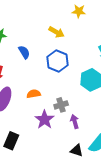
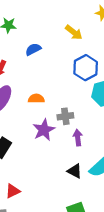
blue semicircle: (24, 52) -> (33, 49), turned -96
blue hexagon: (57, 61) -> (86, 68), moved

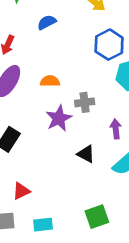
purple arrow: (78, 138) -> (116, 129), moved
black triangle: (75, 171) -> (86, 154), moved

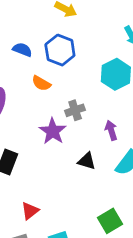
blue semicircle: (47, 22) -> (22, 50), moved, turned 60
blue hexagon: (109, 45) -> (60, 50), moved
orange semicircle: (50, 81) -> (41, 83), moved, turned -138

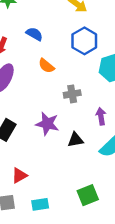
blue hexagon: (60, 50) -> (84, 41), moved
purple star: (53, 131) -> (47, 124), moved, turned -30
black triangle: (87, 161) -> (75, 140), turned -35

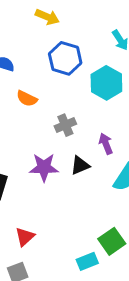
black triangle: (75, 140) -> (80, 165), moved
cyan rectangle: (40, 204) -> (87, 261), moved

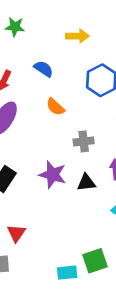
yellow arrow: (47, 17) -> (77, 36), moved, turned -40
red triangle: (25, 237) -> (16, 233), turned -30

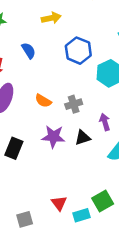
blue semicircle: (44, 69) -> (29, 51), turned 35
orange semicircle: (55, 107) -> (43, 101), moved
red triangle: (16, 233) -> (59, 203), moved

